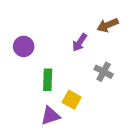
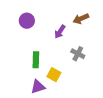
purple circle: (24, 46) -> (27, 21), moved

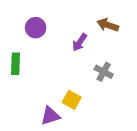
brown arrow: (81, 19) -> (108, 25), turned 42
green rectangle: (36, 60) -> (16, 64), moved

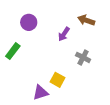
green rectangle: (16, 64) -> (13, 51), turned 35

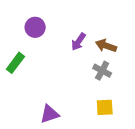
brown arrow: (86, 20) -> (106, 46), moved
yellow square: (57, 80) -> (105, 107), moved, turned -32

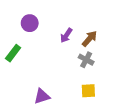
brown arrow: (106, 46) -> (89, 39), turned 112

